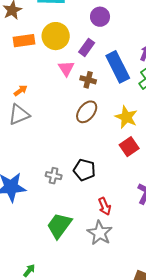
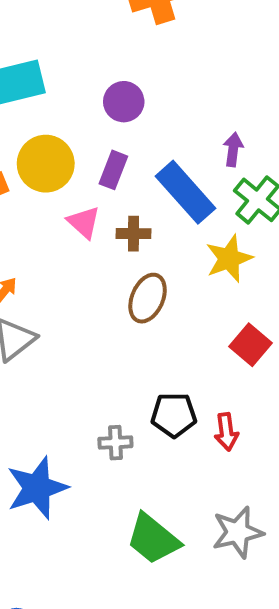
yellow star: (126, 117) -> (229, 259), moved, turned -30
red arrow: (105, 206) -> (226, 432), moved, turned 30
green trapezoid: (59, 226) -> (153, 539), turned -72
gray star: (100, 233) -> (238, 532), turned -30

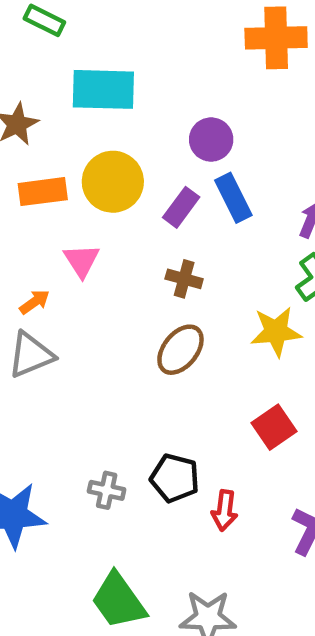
blue rectangle: (186, 192) -> (233, 198), moved, size x0.7
pink triangle: (84, 222) -> (82, 261), moved

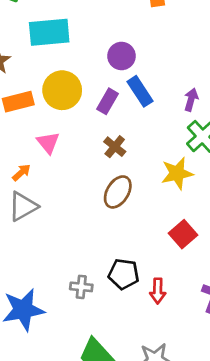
brown cross: (184, 279) -> (115, 147), turned 30

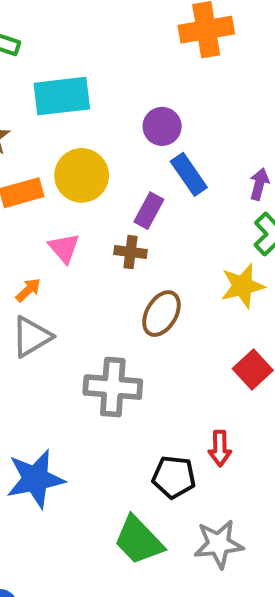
purple rectangle: (107, 101) -> (149, 211), moved
brown cross: (115, 147) -> (131, 252), moved, turned -30
black pentagon: (124, 274) -> (174, 477), moved
gray cross: (81, 287) -> (113, 387), moved, size x1.8

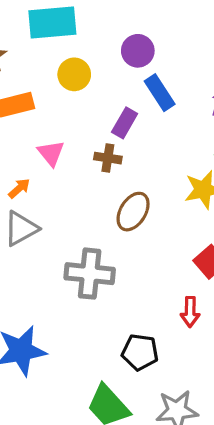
yellow circle: (82, 175) -> (74, 74), moved, size x0.7
red arrow: (220, 448) -> (190, 312), moved

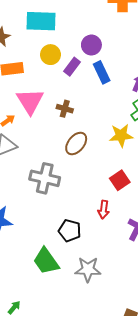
purple rectangle: (125, 123) -> (72, 67), moved
pink triangle: (51, 153) -> (30, 101), size x1.6

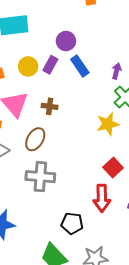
yellow circle: (50, 55) -> (28, 66), moved
brown ellipse: (76, 144) -> (35, 139), moved
red arrow: (104, 210) -> (102, 198), size x1.5

